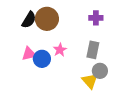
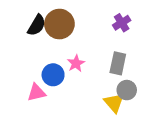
purple cross: (96, 18) -> (122, 23), turned -32
pink triangle: (29, 54) -> (37, 93), moved

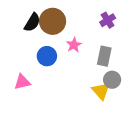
pink star: (76, 63) -> (74, 45), moved
blue circle: (53, 75) -> (47, 56), moved
pink triangle: (37, 93) -> (22, 82), moved

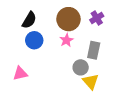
brown circle: (53, 21) -> (68, 19), moved
blue circle: (47, 56) -> (34, 40), moved
gray circle: (112, 80) -> (81, 67), moved

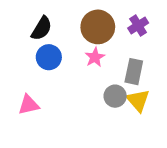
yellow triangle: (91, 82) -> (138, 100), moved

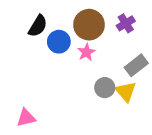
blue circle: (49, 57) -> (59, 42), moved
gray rectangle: (134, 72) -> (136, 65), moved, turned 40
pink triangle: (29, 105) -> (26, 118), moved

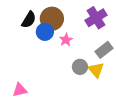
purple cross: (126, 23) -> (96, 18), size x1.5
brown circle: (89, 25) -> (52, 19), moved

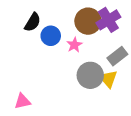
brown circle: (52, 19) -> (88, 21), moved
gray circle: (80, 67) -> (90, 75), size x1.5

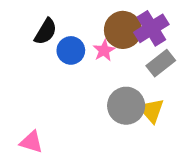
pink star: (74, 45) -> (104, 50), moved
gray rectangle: (117, 56) -> (161, 63), moved
pink triangle: (22, 101) -> (31, 142), turned 30

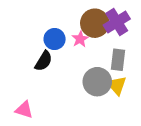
black semicircle: (46, 31) -> (44, 61), moved
gray rectangle: (161, 63) -> (118, 60), moved, turned -45

